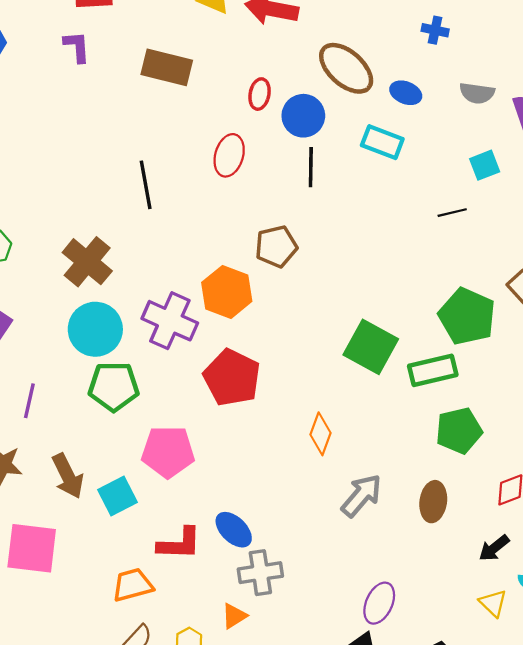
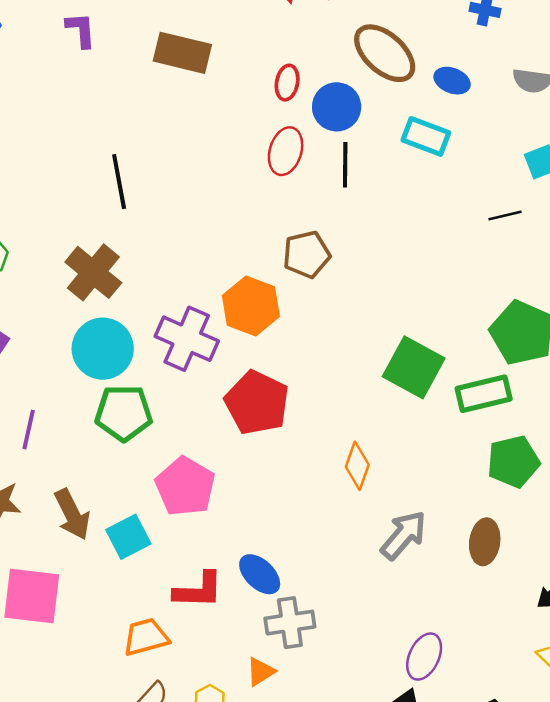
red ellipse: (229, 155) -> (286, 151), moved
black line: (146, 185) -> (119, 182), moved
pink pentagon: (168, 452) -> (185, 486), turned 30

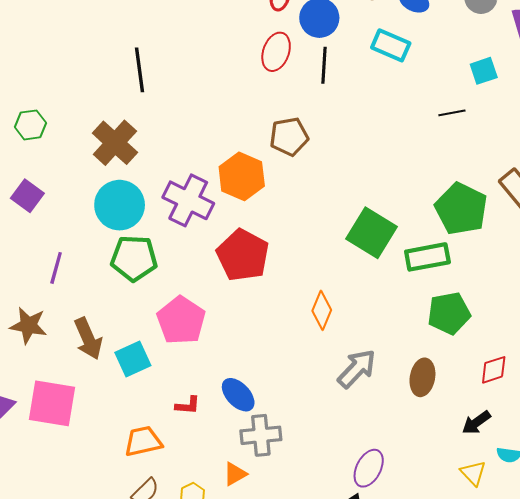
red L-shape: (198, 590) -> (188, 405), size x0.6

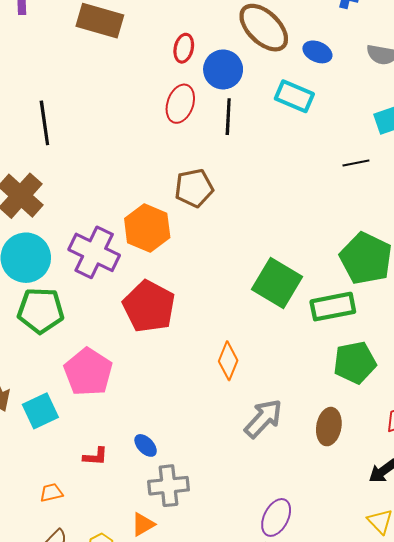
blue ellipse: (238, 395) -> (146, 445), size x0.7
orange trapezoid: (143, 441) -> (51, 493), size x0.6

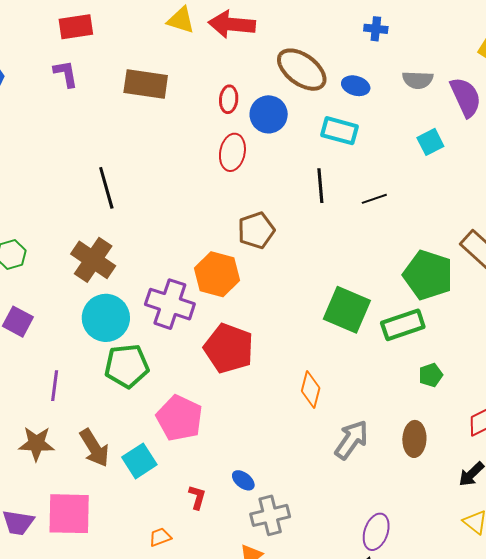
black line: (228, 117) -> (320, 186), moved
black line: (356, 163) -> (374, 199), moved
green pentagon: (355, 362) -> (431, 375), size x0.6
red L-shape: (95, 456) -> (197, 497), turned -70

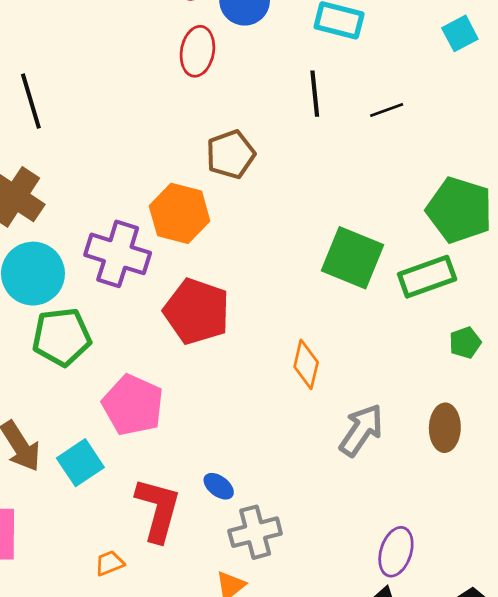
red L-shape: (197, 497) -> (158, 510), size x2.0

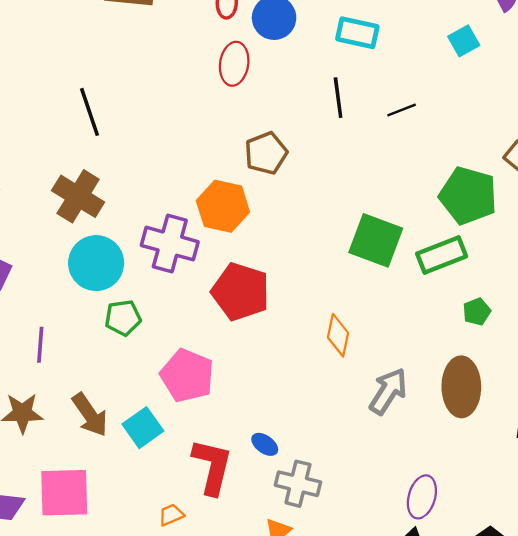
green pentagon: (62, 337) -> (123, 318), size x0.7
brown ellipse: (445, 428) -> (461, 387), size x1.4
gray cross: (255, 532) -> (298, 484), turned 30

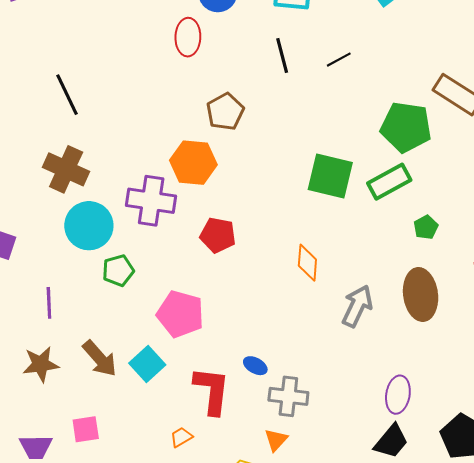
red pentagon: (241, 292) -> (218, 235), size x0.7
pink square: (64, 493) -> (86, 429), size x0.6

